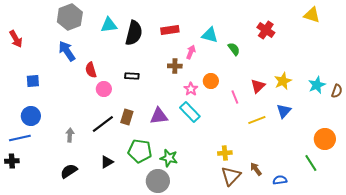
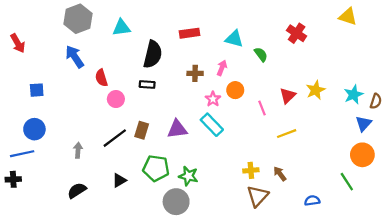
black semicircle: (134, 33) -> (153, 54), moved
pink arrow: (191, 52) -> (222, 68), moved
blue triangle: (284, 111) -> (364, 124), moved
brown arrow: (256, 169) -> (280, 174), moved

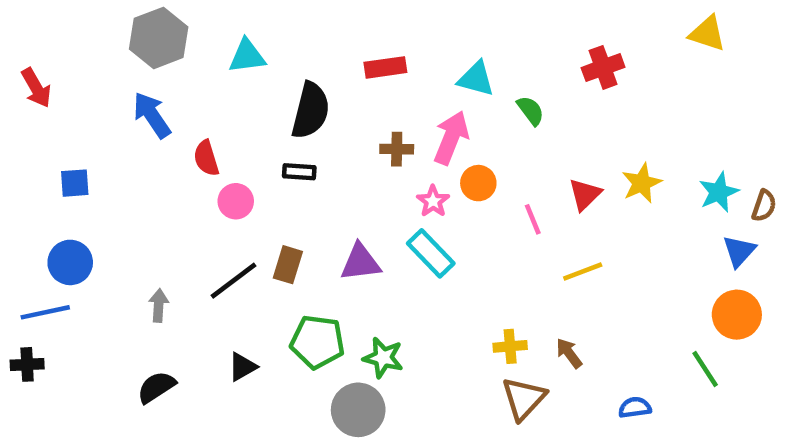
red cross: (297, 33) -> (603, 67), turned 36
pink arrow: (222, 68) -> (451, 138), size x1.6

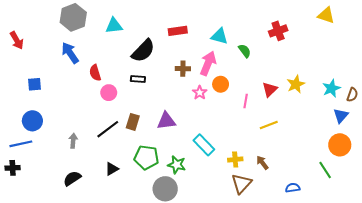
black semicircle: (311, 111) -> (143, 51), turned 30
pink line: (533, 219) -> (246, 101), turned 32
cyan rectangle: (431, 253) -> (204, 145), moved

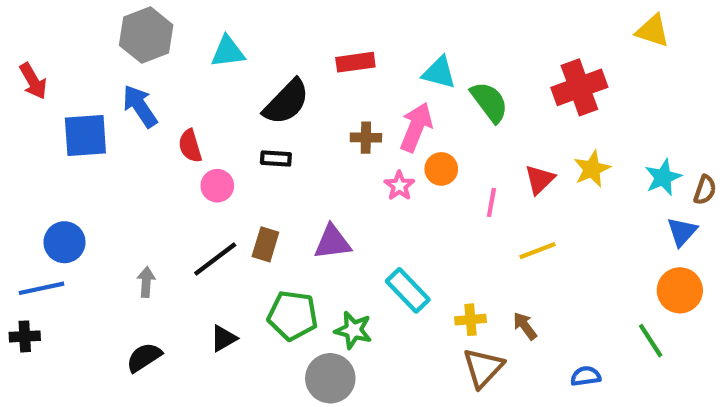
red cross: (278, 31) -> (579, 87), moved, size x1.4
green semicircle: (245, 51) -> (489, 102), size x1.5
blue square: (34, 84) -> (85, 135), moved, size x1.6

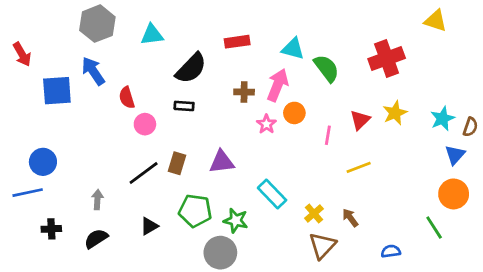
gray arrow: (146, 282) -> (97, 200), moved
yellow cross: (471, 320) -> (314, 214), turned -36
black cross: (25, 336) -> (51, 229), moved

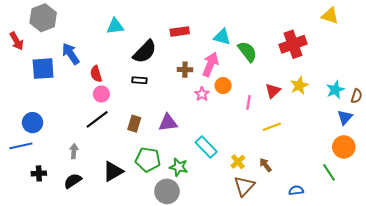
gray hexagon: (97, 24) -> (43, 18), moved
pink circle: (145, 124) -> (101, 94), moved
black line: (144, 173) -> (97, 119), moved
black triangle: (149, 226) -> (113, 171), size x1.5

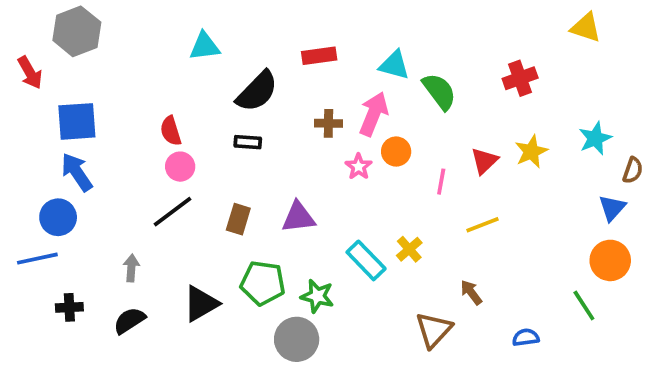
red cross: (293, 44) -> (520, 78), size x0.7
blue arrow: (71, 54) -> (77, 172), moved
cyan star: (335, 90) -> (595, 138), moved
yellow cross: (238, 162) -> (409, 249), moved

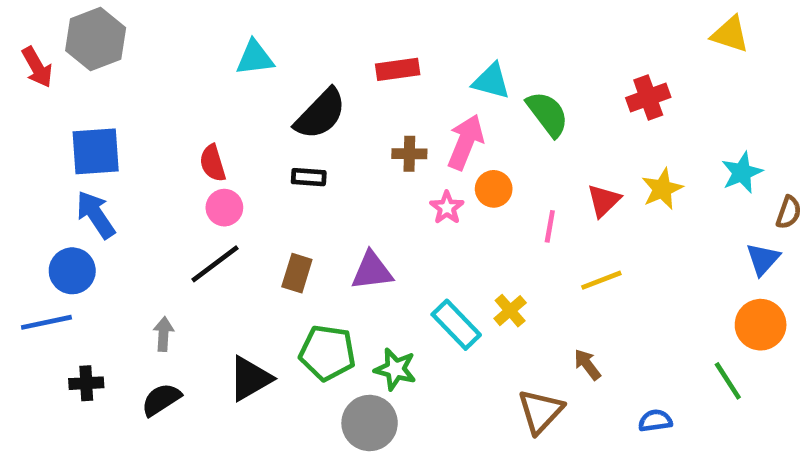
red arrow: (30, 73) -> (37, 67), moved

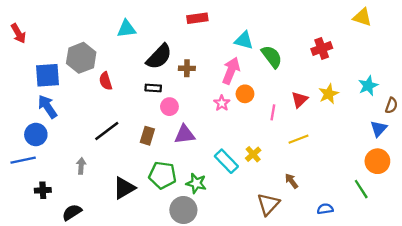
gray hexagon: (96, 39) -> (81, 58), moved
red rectangle: (398, 69) -> (197, 18), moved
brown cross: (409, 154) -> (187, 68), moved
pink circle: (224, 208) -> (169, 107), moved
black semicircle: (161, 400) -> (72, 212), moved

